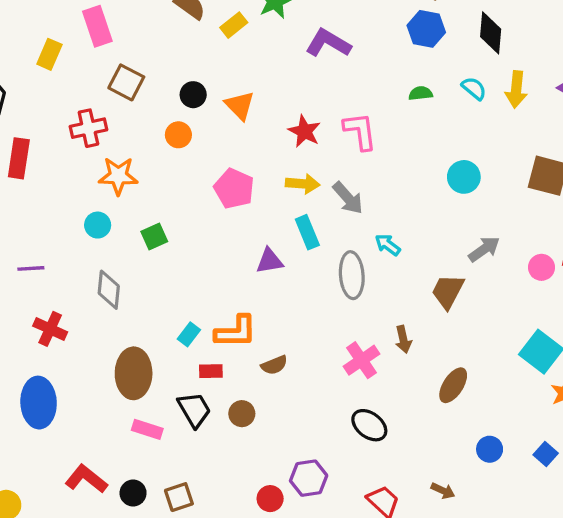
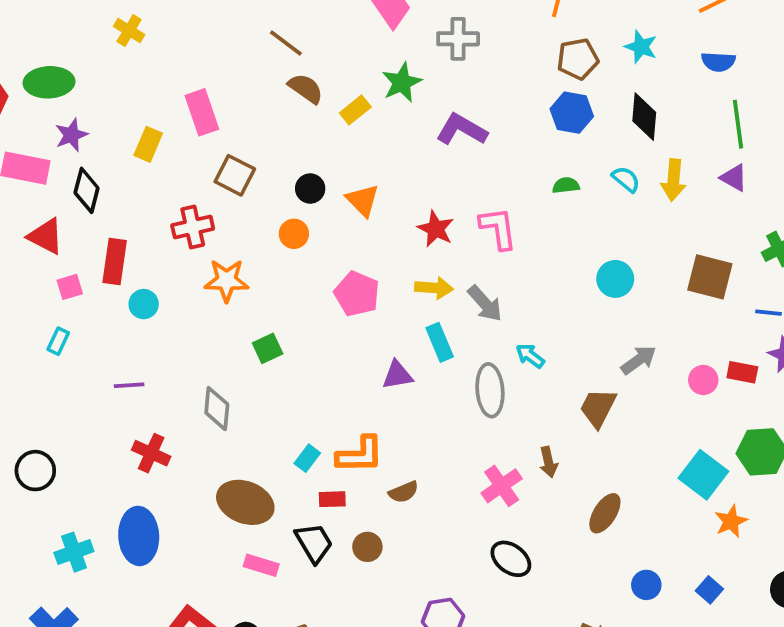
cyan circle: (98, 225) -> (144, 304), moved
brown ellipse: (134, 373) -> (245, 502), turned -69

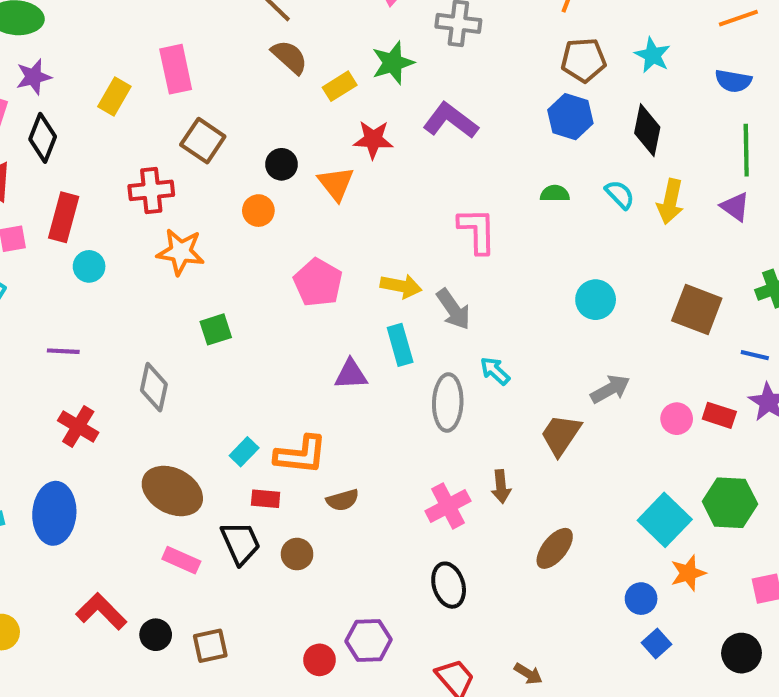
red star: (436, 229) -> (373, 140), moved, turned -30
black ellipse: (511, 559) -> (449, 585), turned 30
blue circle: (646, 585) -> (641, 599), moved

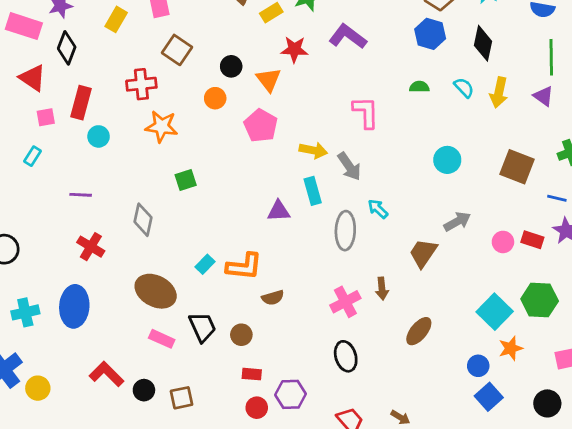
pink pentagon: (318, 283) -> (261, 126), moved
red rectangle: (266, 499) -> (252, 374), moved
blue square: (656, 643) -> (489, 397), size x1.4

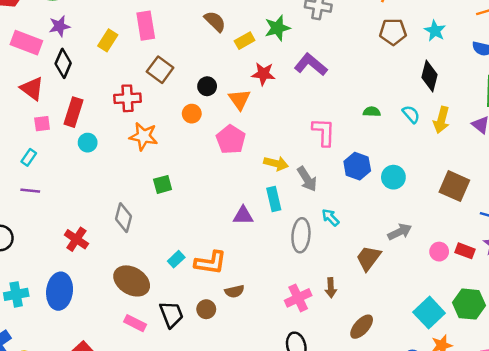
blue hexagon: (430, 34) -> (357, 166), moved
purple line: (81, 195) -> (30, 191), moved
brown circle: (241, 335) -> (206, 309), moved

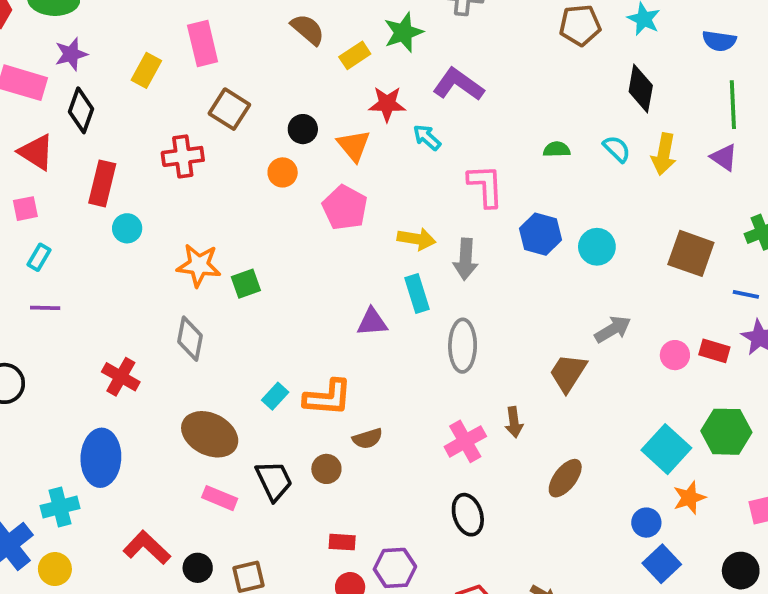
pink square: (42, 124) -> (25, 209), moved
orange star: (143, 136) -> (199, 265), moved
gray arrow: (307, 179) -> (466, 259), turned 40
cyan arrow: (330, 217) -> (427, 137), moved
cyan cross: (16, 294) -> (60, 507), moved

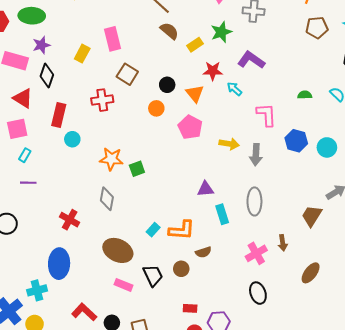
pink square: (25, 209) -> (17, 129), size x1.5
cyan rectangle: (417, 293) -> (222, 214), moved

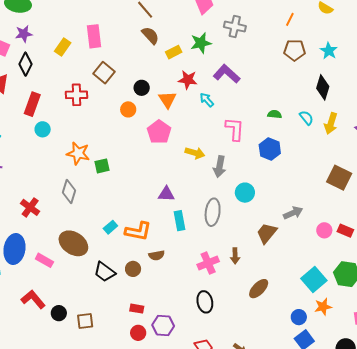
blue hexagon: (296, 141) -> (270, 149), moved
cyan circle: (327, 147) -> (245, 193), moved
black trapezoid: (153, 275) -> (105, 272), turned 145
pink rectangle: (123, 285) -> (44, 260), moved

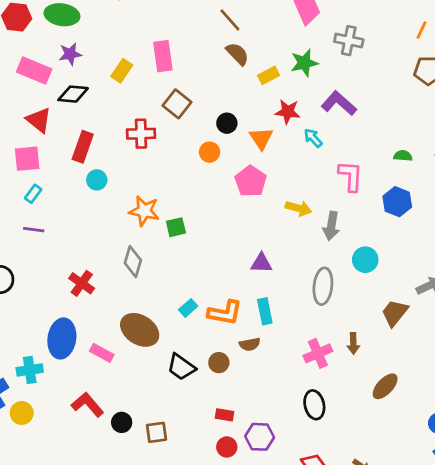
black diamond: (26, 64) -> (73, 94), turned 70
cyan rectangle: (180, 221) -> (265, 311), moved

